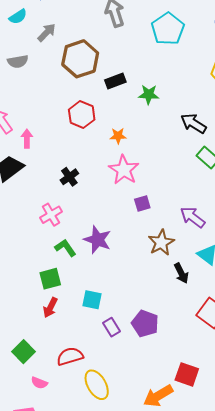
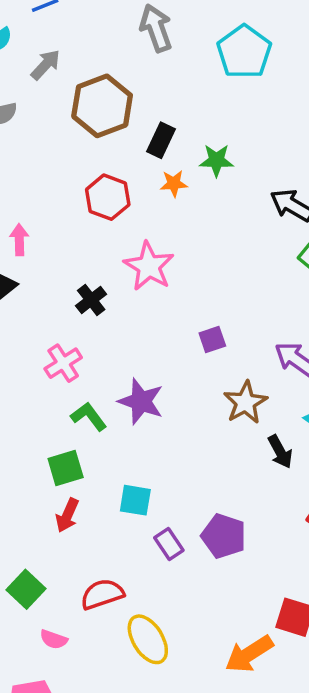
black rectangle: (115, 81) -> (161, 140), turned -42
orange star: (118, 136) -> (174, 184), moved
pink star: (124, 170) -> (149, 266), moved

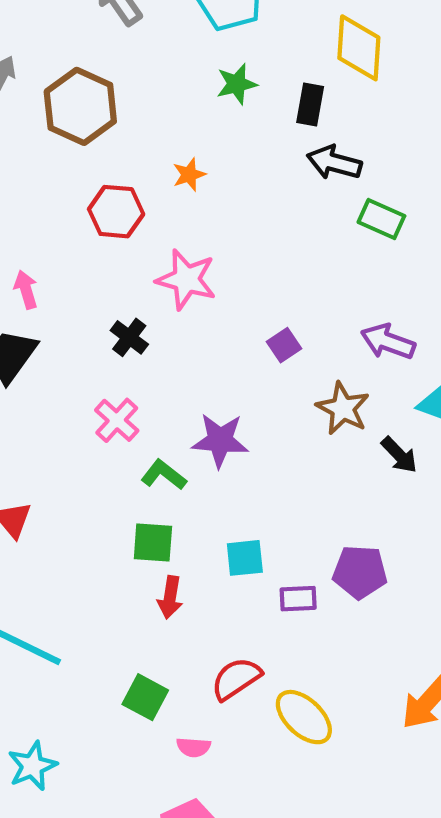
black rectangle: (161, 140) -> (310, 104), moved
green star: (216, 160) -> (237, 84), moved
green square: (66, 468) -> (153, 543), turned 36
purple rectangle: (169, 544) -> (298, 599), turned -44

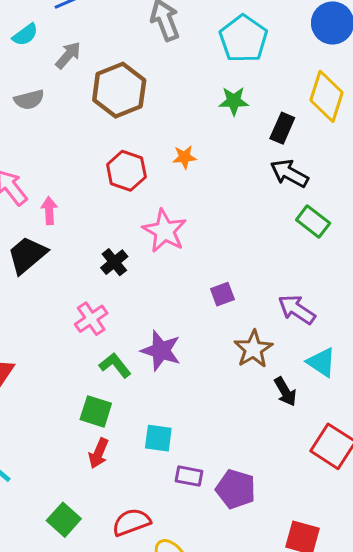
purple pentagon: (360, 572) -> (236, 489), moved

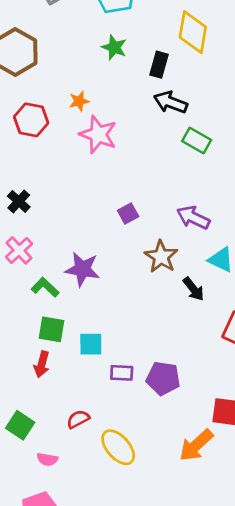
green star: (234, 101) -> (114, 47), turned 30
pink star: (165, 231) -> (98, 134), moved
black cross: (114, 262) -> (19, 201), moved
green square: (96, 411) -> (52, 329), moved
red semicircle: (131, 522) -> (78, 419), size x0.7

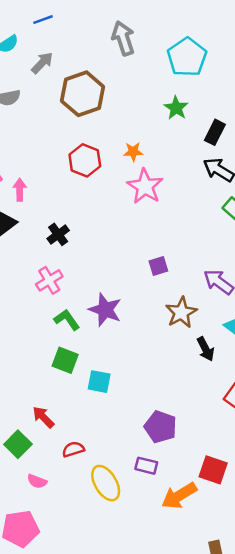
red arrow: (42, 364) -> (43, 417), moved, turned 110
purple rectangle: (122, 373) -> (146, 466), moved

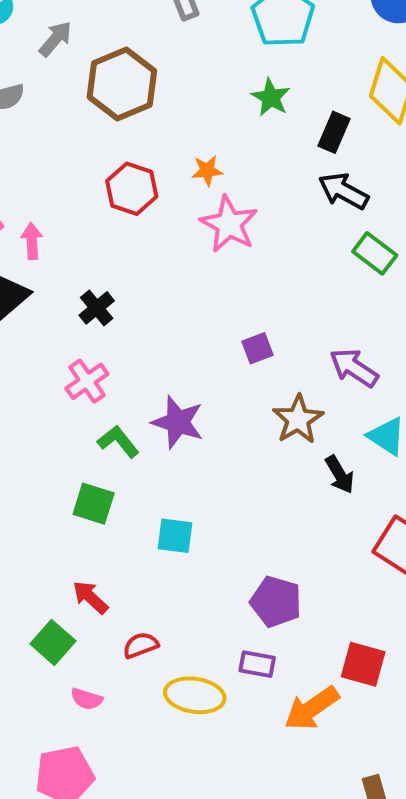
green square: (65, 360) -> (94, 504), moved
yellow ellipse: (106, 483) -> (195, 695), turned -48

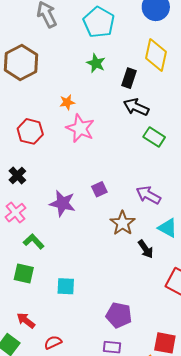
red hexagon: (132, 189) -> (30, 131), moved
purple star: (178, 422) -> (62, 203), moved

